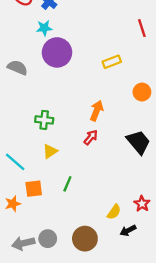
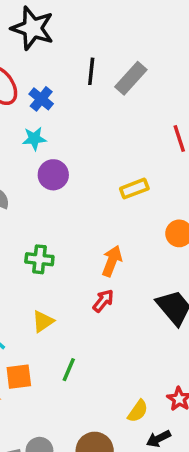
purple circle: (57, 52) -> (53, 175), size x0.7
green cross: (44, 120) -> (39, 259), moved

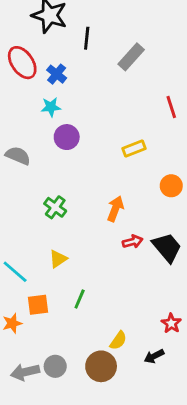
black line: (91, 71) -> (87, 38), moved
green cross: (39, 259) -> (55, 207), turned 30
red arrow: (103, 301) -> (133, 242), moved, turned 36
yellow semicircle: (138, 411) -> (118, 341), moved

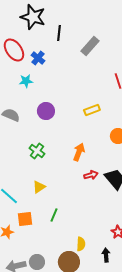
cyan star: (51, 107) -> (26, 81), moved
purple circle: (67, 137) -> (46, 111), moved
yellow semicircle: (118, 341) -> (81, 244), turned -32
black arrow: (154, 356) -> (106, 255), turned 112

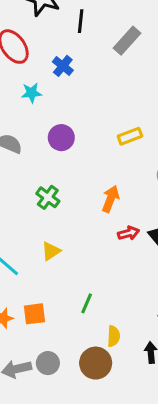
blue cross: (38, 58) -> (63, 66), moved
green line: (54, 215) -> (87, 303), moved
orange square: (25, 219) -> (34, 314), moved

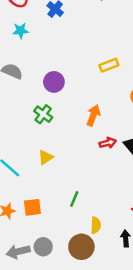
cyan star: (31, 93) -> (20, 31), moved
purple circle: (61, 138) -> (54, 82), moved

